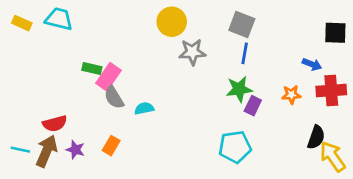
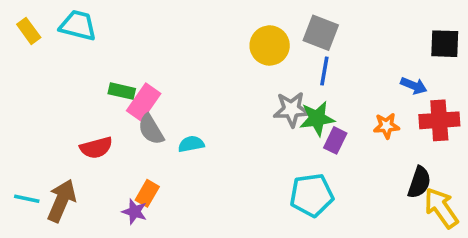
yellow circle: (172, 22) -> (270, 45), moved
yellow rectangle: (22, 23) -> (29, 31), turned 30
gray star: (192, 52) -> (291, 109), moved
red semicircle: (55, 124) -> (96, 148), moved
purple star: (75, 150) -> (135, 212), moved

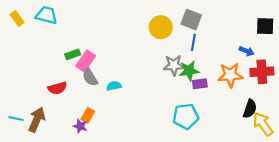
green rectangle: (122, 91) -> (73, 54), turned -32
orange star: (386, 126) -> (230, 75), size x1.6
purple rectangle: (335, 140) -> (200, 84), turned 56

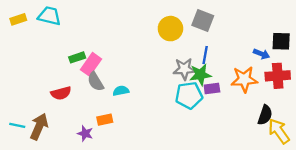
yellow rectangle: (17, 18) -> (18, 19), turned -72
black square: (265, 26) -> (281, 41), moved
blue line: (193, 42) -> (205, 55), moved
orange rectangle: (88, 115) -> (105, 120), moved, turned 48
cyan pentagon: (186, 116) -> (189, 95), moved

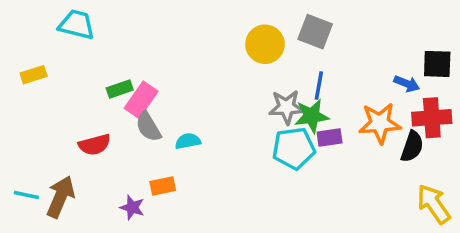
yellow rectangle: (18, 19) -> (34, 75), moved
black semicircle: (265, 115) -> (412, 146), moved

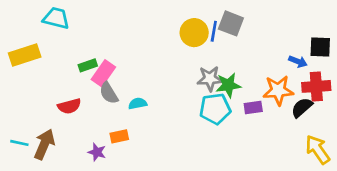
yellow rectangle: (34, 75) -> (25, 55), size x1.6
blue line: (319, 85) -> (214, 31), moved
purple rectangle: (330, 138) -> (253, 107), moved
black semicircle: (412, 146) -> (302, 107), turned -150

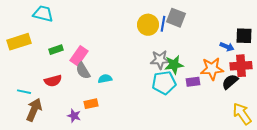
green rectangle: (88, 65) -> (56, 50), moved
cyan line: (19, 143) -> (24, 92), moved

